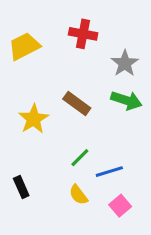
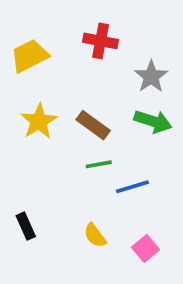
yellow star: (34, 119) -> (39, 121), moved
green line: (80, 158) -> (99, 164), moved, turned 35
blue line: (109, 172) -> (132, 187), moved

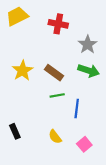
yellow trapezoid: (30, 56) -> (17, 16), moved
blue line: (132, 187) -> (77, 108), turned -66

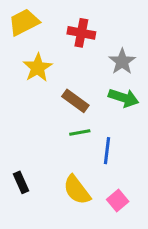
yellow star: (22, 71) -> (38, 68), moved
yellow semicircle: (55, 137) -> (77, 190), size x1.5

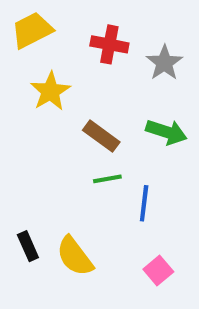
gray star: (122, 62) -> (164, 63), moved
yellow semicircle: (77, 190) -> (75, 256), moved

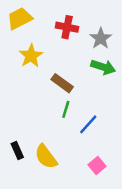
green arrow: (166, 132) -> (103, 67), moved
green line: (107, 179) -> (66, 109), turned -63
blue line: (144, 203) -> (88, 124), turned 35

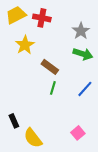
red cross: (67, 27) -> (42, 18), moved
blue line: (88, 124) -> (85, 89), moved
yellow semicircle: (46, 157) -> (33, 138), moved

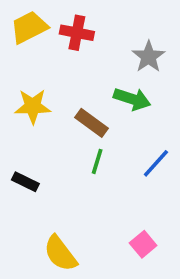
yellow star: (25, 45) -> (33, 106), moved, turned 30
green arrow: (83, 54) -> (132, 99), moved
black rectangle: (14, 121) -> (25, 182), moved, turned -40

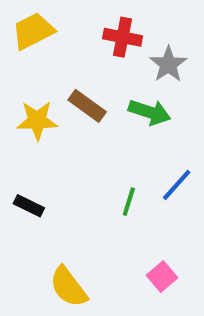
red cross: (77, 33) -> (123, 37), moved
brown rectangle: (92, 123) -> (87, 106), moved
green line: (97, 161) -> (129, 202), moved

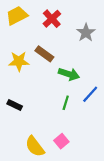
red cross: (123, 37) -> (52, 19), moved, turned 36
green arrow: (150, 112) -> (69, 74), moved
pink square: (162, 276) -> (61, 141), moved

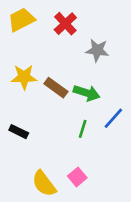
gray star: (86, 33) -> (97, 50), moved, turned -30
brown rectangle: (44, 54) -> (56, 88), moved

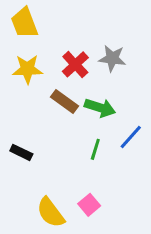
yellow trapezoid: (21, 20) -> (24, 23), turned -84
red cross: (65, 24) -> (75, 64), moved
yellow star: (24, 77) -> (27, 69), moved

